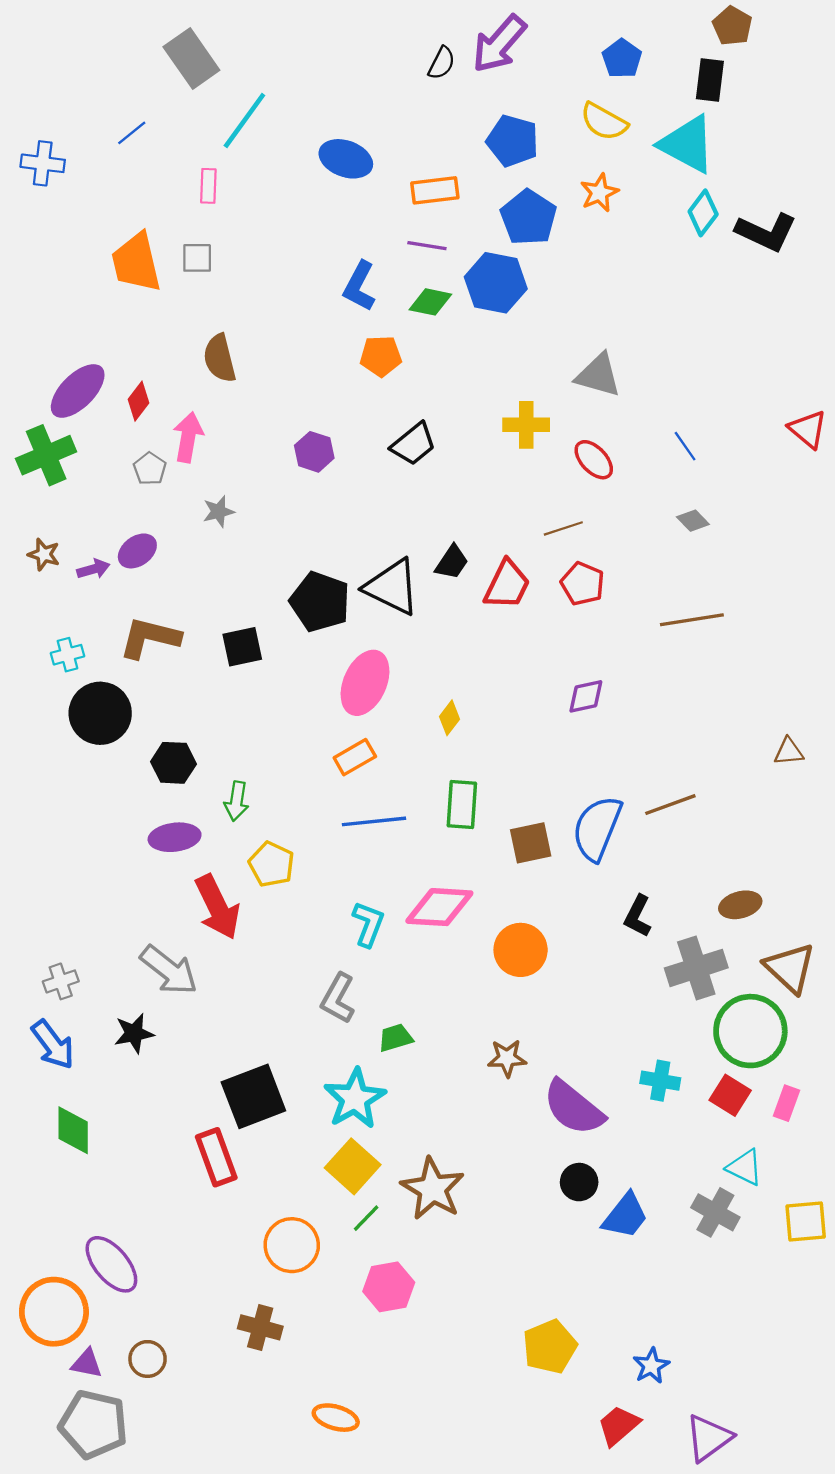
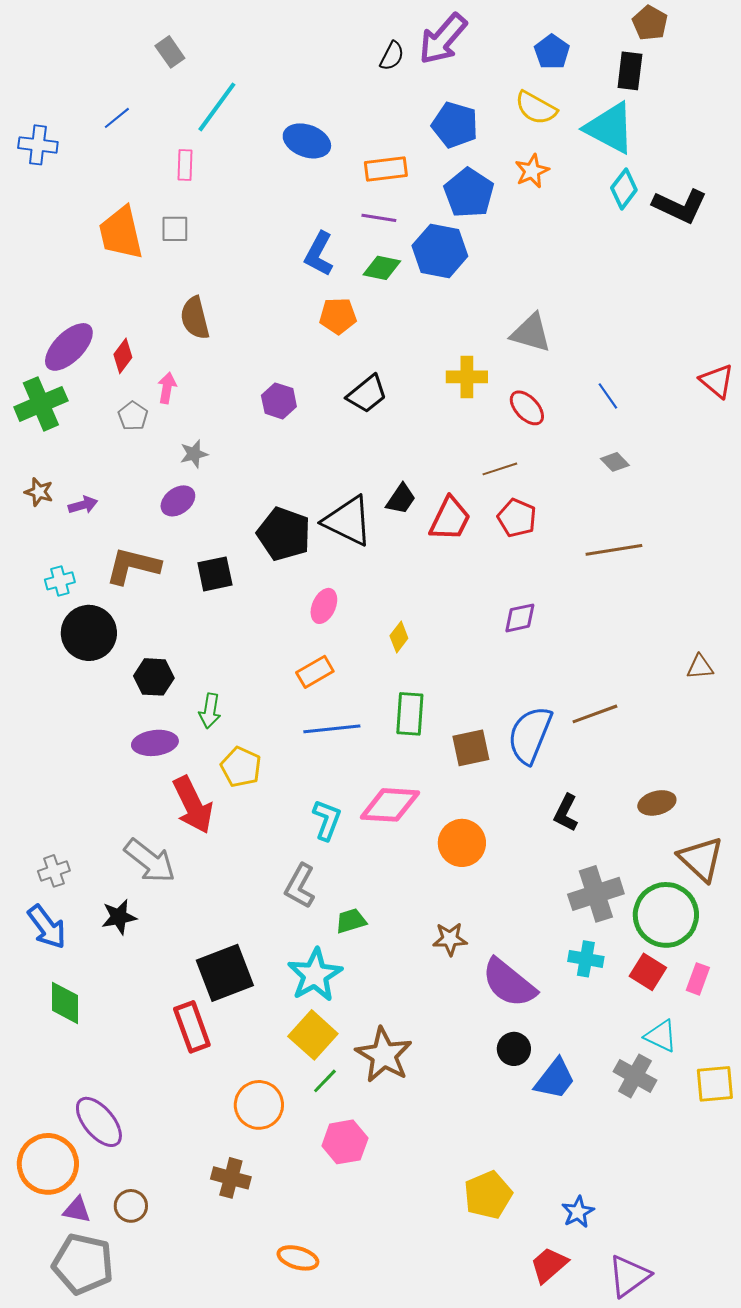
gray rectangle: (191, 59) -> (170, 52), size x0.6
pink arrow: (188, 437) -> (167, 388), size x0.7
purple ellipse: (137, 551) -> (178, 501), moved
pink ellipse: (365, 683) -> (324, 606), size x0.6
gray cross: (696, 968) -> (596, 894), moved

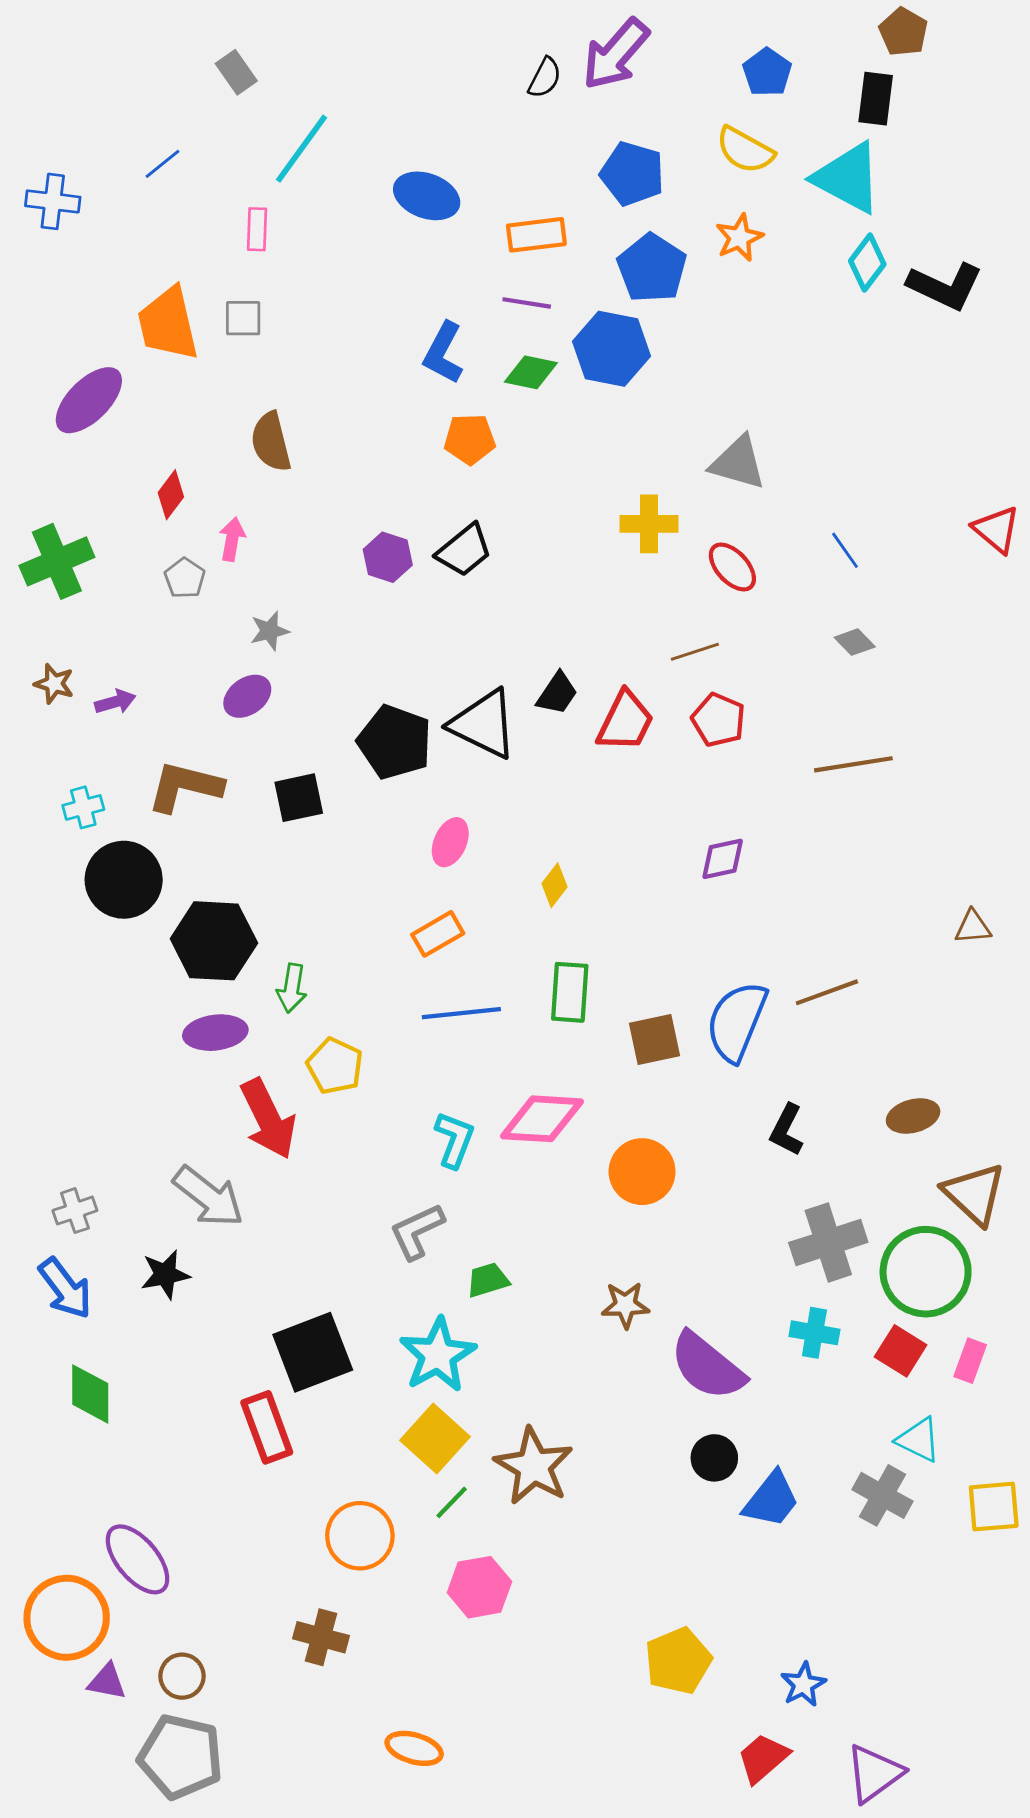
purple ellipse: (69, 347) -> (89, 400), moved
black trapezoid: (367, 394) -> (464, 550), moved
black hexagon: (154, 677) -> (214, 941), size x1.5
gray L-shape: (300, 886) -> (417, 1231), turned 36
gray pentagon: (83, 1264) -> (181, 1757), moved

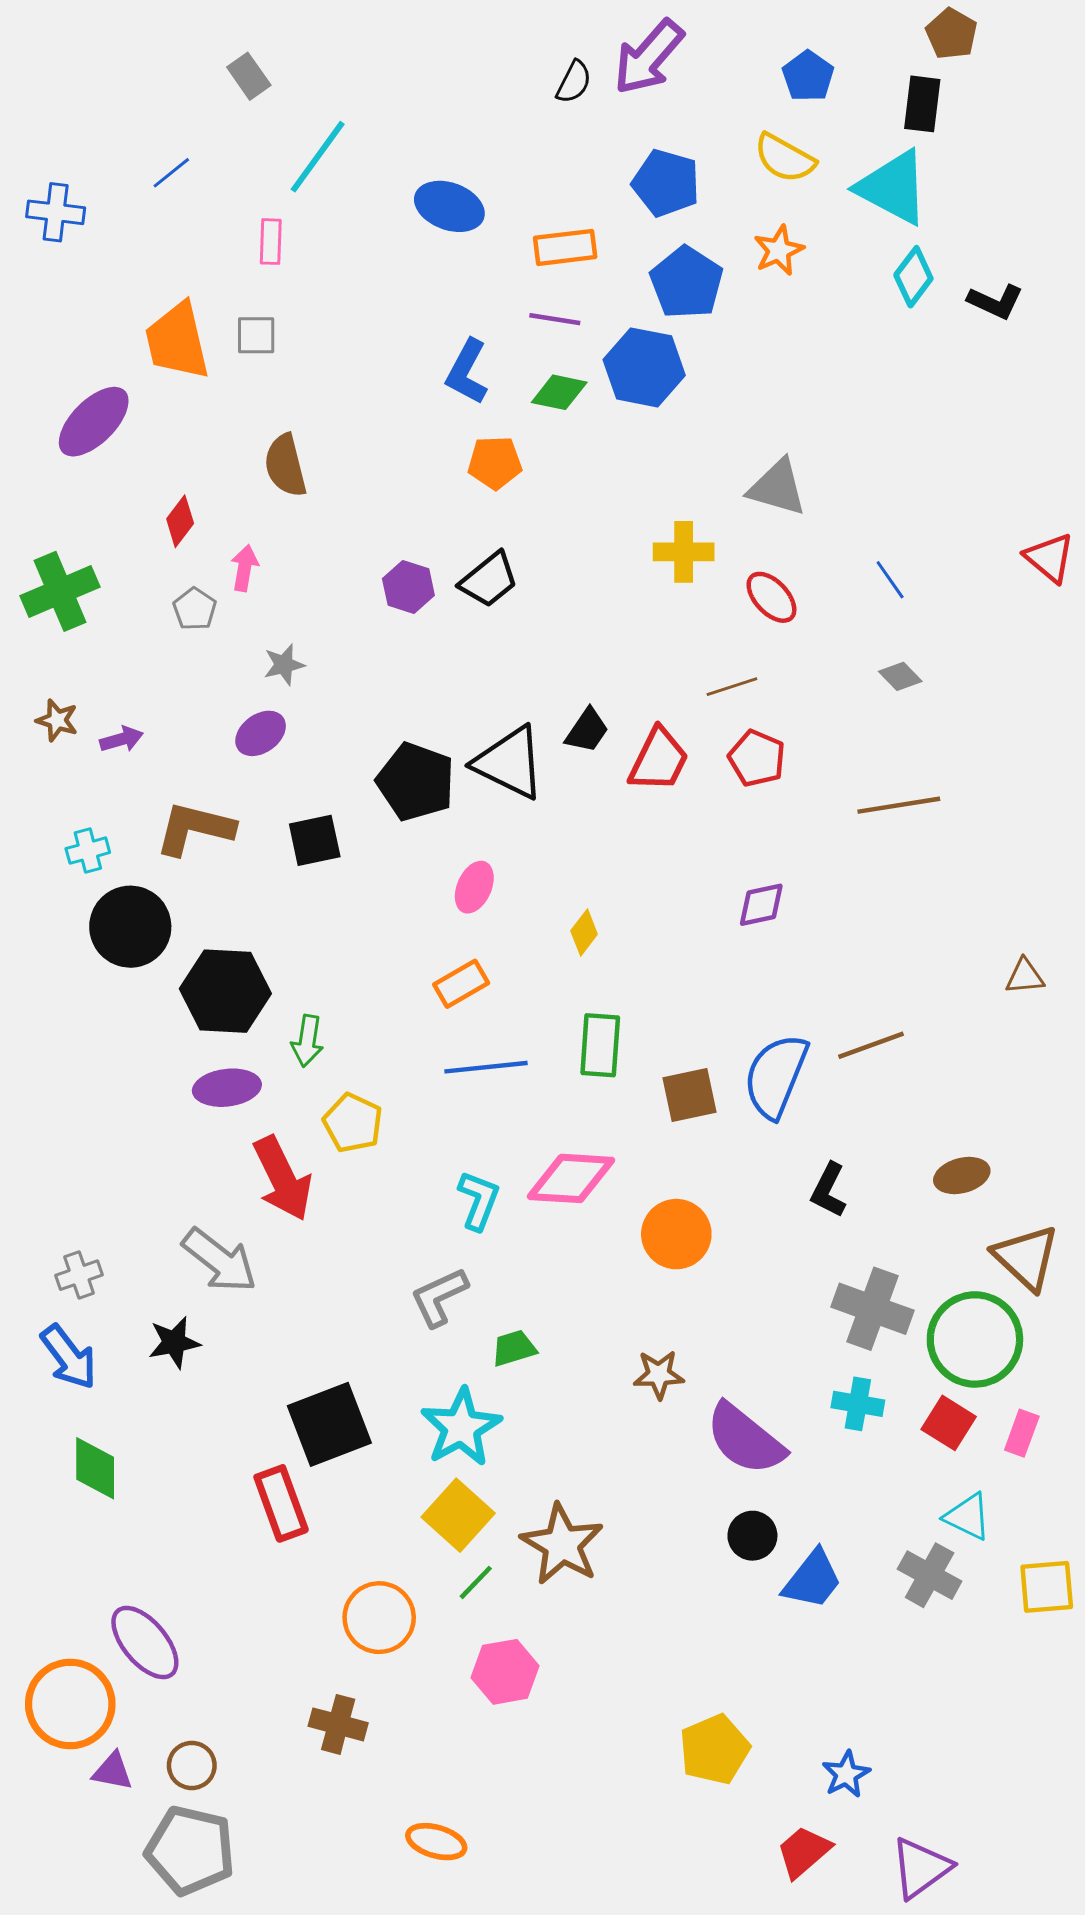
black L-shape: (945, 286) -> (995, 302), size x0.7
gray cross: (828, 1242) -> (872, 1309), turned 38

